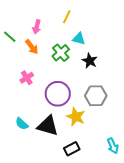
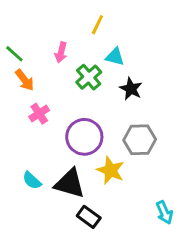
pink arrow: (37, 27) -> (61, 52), moved
orange arrow: (32, 47) -> (25, 80), moved
black rectangle: (72, 149) -> (89, 217), moved, turned 63

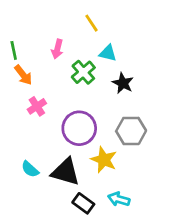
yellow line: (97, 25) -> (91, 23), turned -60
green line: (14, 54) -> (14, 50), turned 36
cyan arrow: (164, 213) -> (119, 199), moved, turned 130

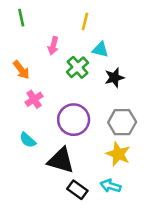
yellow line: (91, 23) -> (85, 21), turned 48
green line: (14, 50) -> (21, 18), moved
black star: (123, 83) -> (114, 78), turned 30
yellow star: (104, 160) -> (118, 154), moved
cyan semicircle: (30, 169) -> (28, 140), moved

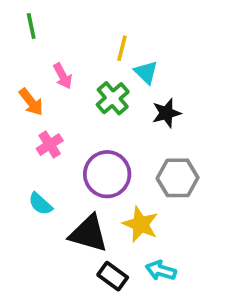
yellow line: (85, 21) -> (122, 48), moved
pink arrow: (53, 46) -> (63, 76), moved, turned -42
cyan triangle: (100, 50) -> (146, 72), turned 30
yellow star: (118, 154) -> (140, 224), moved

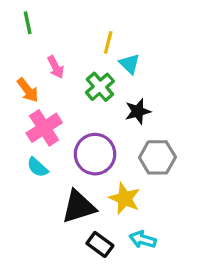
black star: (166, 113) -> (138, 111), moved
pink cross: (50, 145) -> (44, 128), size x1.5
cyan semicircle: (40, 204) -> (38, 167), moved
black triangle: (89, 233) -> (79, 207), turned -33

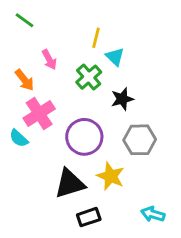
green line: (28, 23) -> (25, 20), turned -42
cyan semicircle: (38, 167) -> (19, 138), moved
cyan arrow: (143, 240) -> (153, 214), moved
black rectangle: (100, 244) -> (89, 217), turned -55

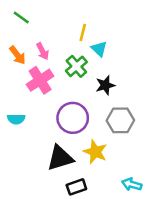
orange arrow: (25, 80) -> (17, 55), moved
pink cross: (39, 114) -> (40, 80), moved
cyan semicircle: (19, 138) -> (16, 119), turned -42

